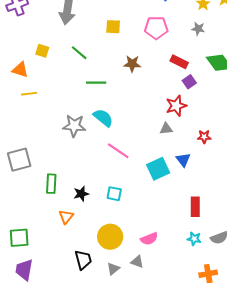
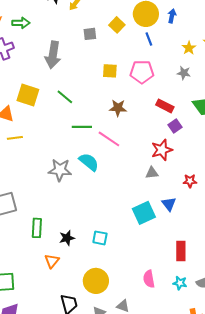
yellow square: (113, 27) -> (110, 71), moved
yellow square: (42, 51) -> (28, 95), size x1.6
pink line: (118, 151) -> (109, 139), moved
pink semicircle: (149, 239) -> (149, 279), moved, turned 102

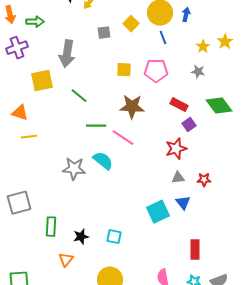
yellow square: (28, 95) -> (42, 81), moved, turned -30
brown star: (118, 108) -> (132, 107), size x1.4
gray triangle: (152, 173) -> (178, 178), moved

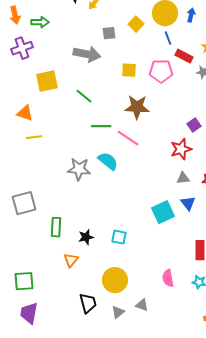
gray arrow: (67, 54) -> (87, 54), moved, turned -88
red rectangle: (179, 105) -> (184, 56), moved

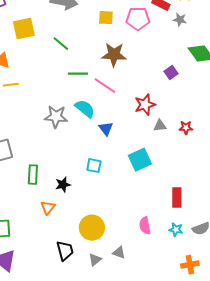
red star: (181, 149) -> (145, 105), moved
blue triangle: (188, 203) -> (106, 129), moved
cyan square: (119, 237) -> (94, 166), moved

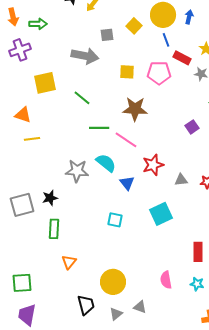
red star: (145, 105) -> (153, 165), moved
black star: (63, 185) -> (50, 198), moved

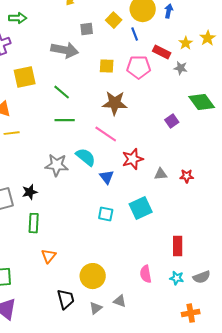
blue line: (166, 40) -> (135, 34), moved
green line: (99, 128) -> (65, 120), moved
cyan square: (115, 220) -> (106, 214), moved

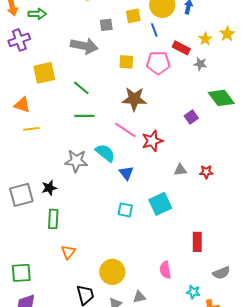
yellow square: (114, 20) -> (133, 16), turned 35
red star: (133, 159) -> (152, 141), moved
cyan star: (177, 278) -> (193, 292), moved
gray triangle: (120, 301) -> (139, 297), turned -32

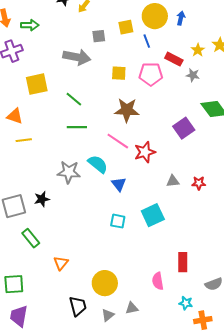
purple square: (191, 117) -> (184, 128), size x1.5
green rectangle: (53, 219) -> (31, 238), moved, turned -42
red rectangle: (197, 242) -> (183, 262), moved

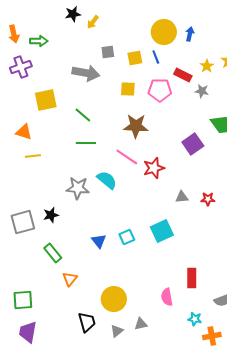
yellow square: (126, 27) -> (135, 58), moved
blue triangle: (119, 184) -> (99, 241), moved
cyan square: (118, 221) -> (127, 237), turned -35
green rectangle: (31, 238) -> (53, 253), moved

